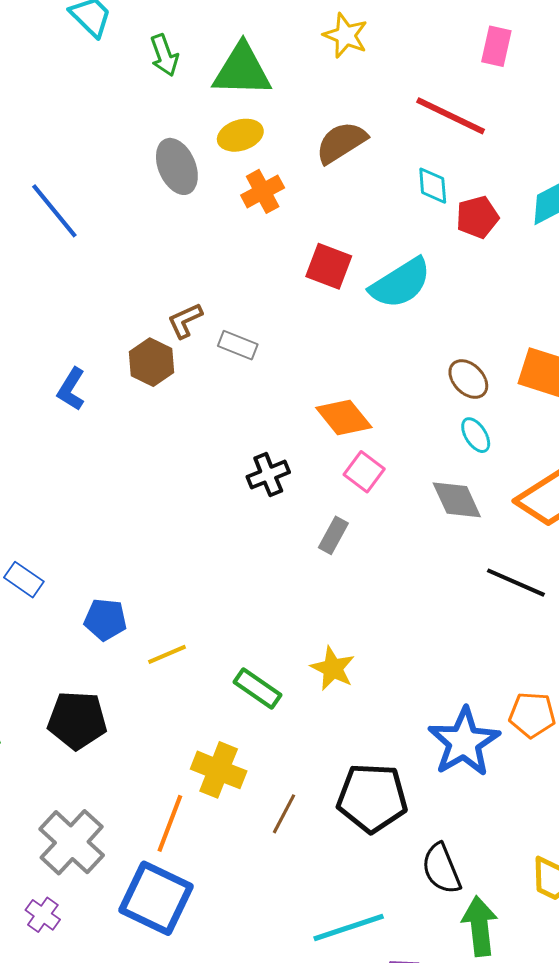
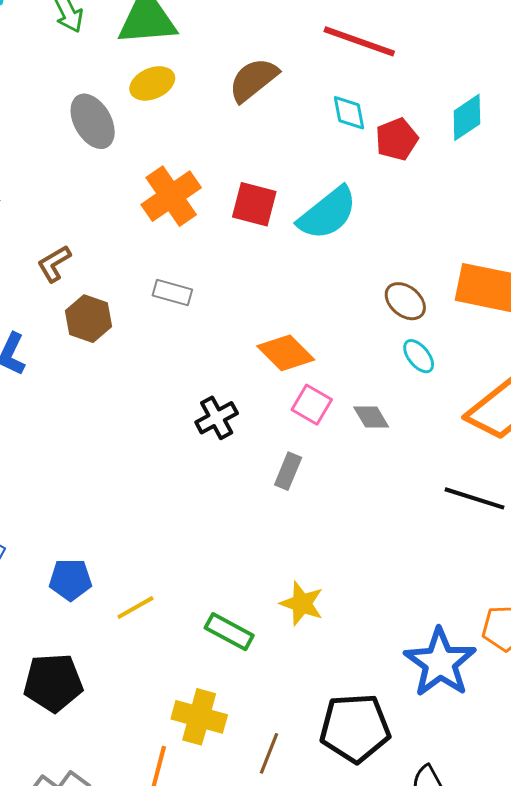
orange cross: (263, 191) -> (171, 196), moved, size x1.4
brown L-shape: (185, 321) -> (54, 264), moved
gray diamond: (457, 500) -> (371, 417), moved, size x0.7

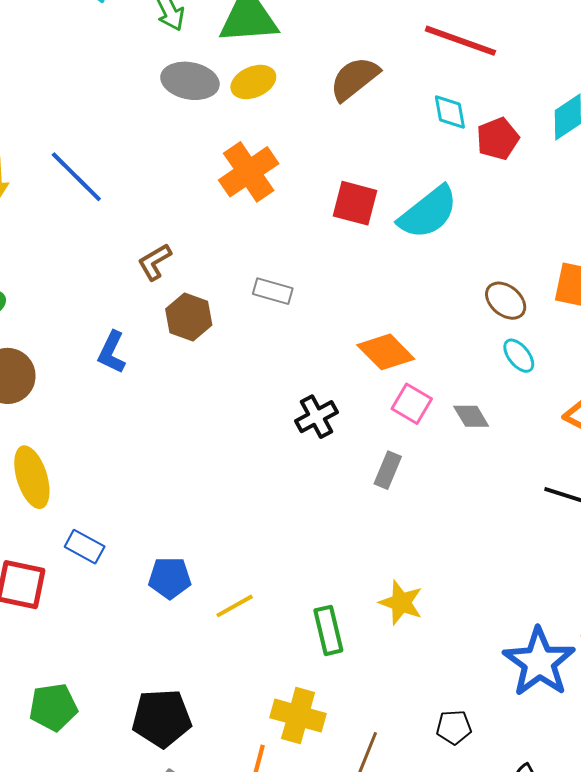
gray ellipse: (93, 121) -> (190, 81), moved, turned -50
orange cross: (171, 196) -> (249, 172), moved
green rectangle: (229, 632) -> (328, 630), turned 48
black pentagon: (53, 683) -> (162, 718), moved
black pentagon: (355, 728) -> (454, 727), size x0.5

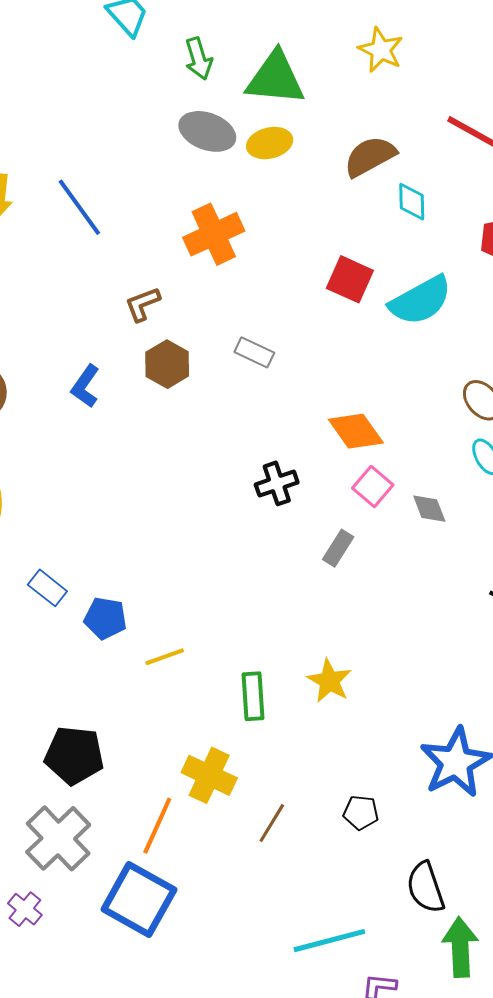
cyan diamond: (450, 112) -> (412, 202), moved
orange cross: (249, 172) -> (214, 234), moved
blue rectangle: (85, 547) -> (47, 588), moved

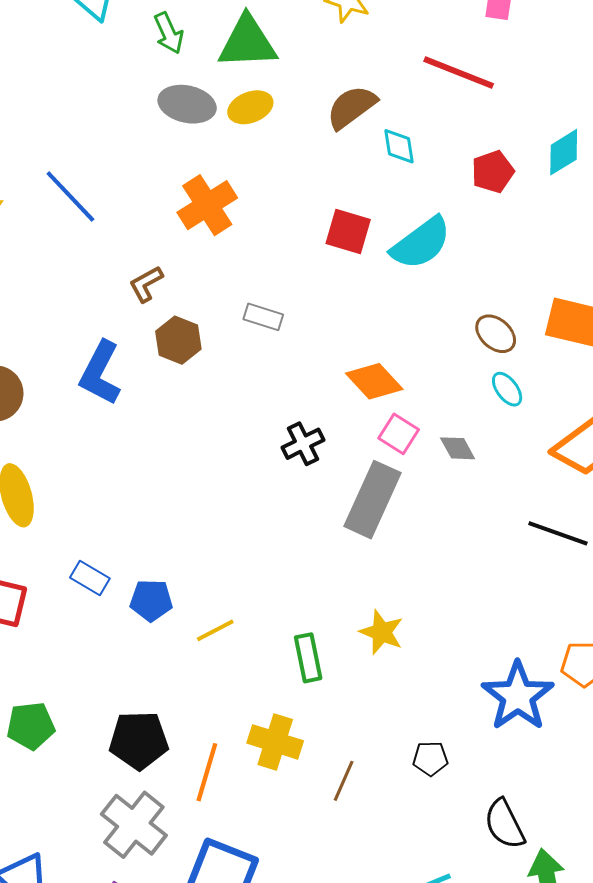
blue L-shape: (85, 386) -> (100, 373), size x1.5
gray rectangle: (338, 548) -> (373, 500), size x2.0
orange line: (157, 826) -> (207, 772), moved

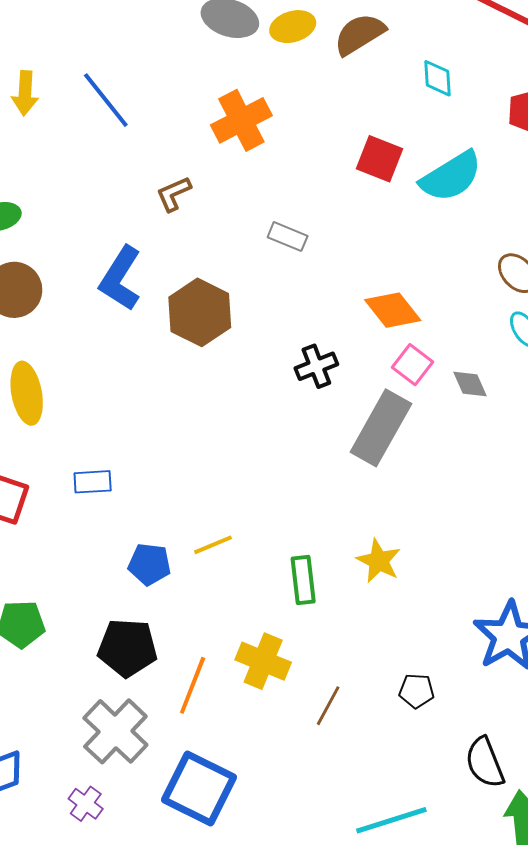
brown semicircle: (352, 107) -> (360, 34), moved
brown hexagon: (178, 340) -> (200, 312), moved, size x1.4
blue rectangle: (90, 578) -> (93, 482), turned -39
blue pentagon: (151, 600) -> (150, 564), moved

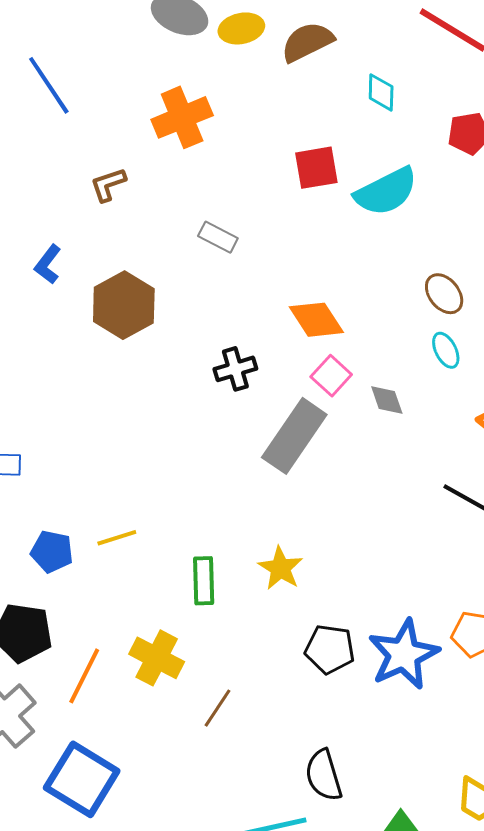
red square: (379, 159) -> (316, 168), turned -36
blue L-shape: (120, 278) -> (48, 264), size x0.6
black pentagon: (417, 691) -> (330, 649), moved, size x1.4
black semicircle: (485, 762) -> (324, 775), moved

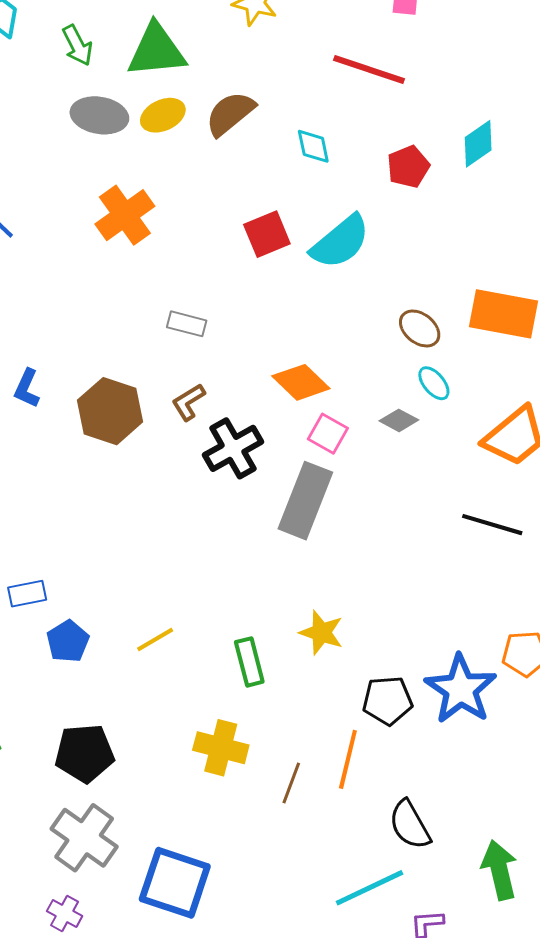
brown L-shape: (108, 185) -> (188, 402), moved
black cross: (235, 369) -> (233, 448), size x1.4
gray diamond: (387, 400) -> (399, 420), moved, turned -30
blue pentagon: (52, 552) -> (68, 641), moved, turned -30
orange line: (84, 676) -> (348, 759), moved

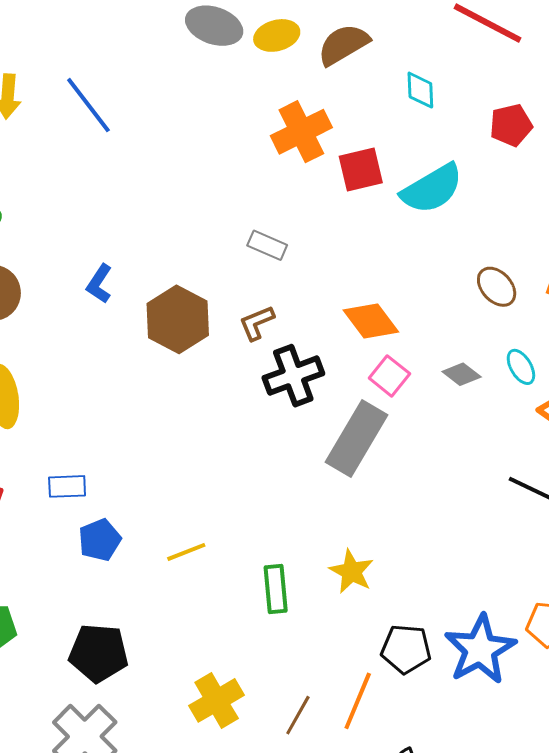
orange cross: (125, 215) -> (301, 132), moved
cyan ellipse: (434, 383) -> (521, 367), moved
yellow cross: (221, 748) -> (217, 700), moved, turned 36

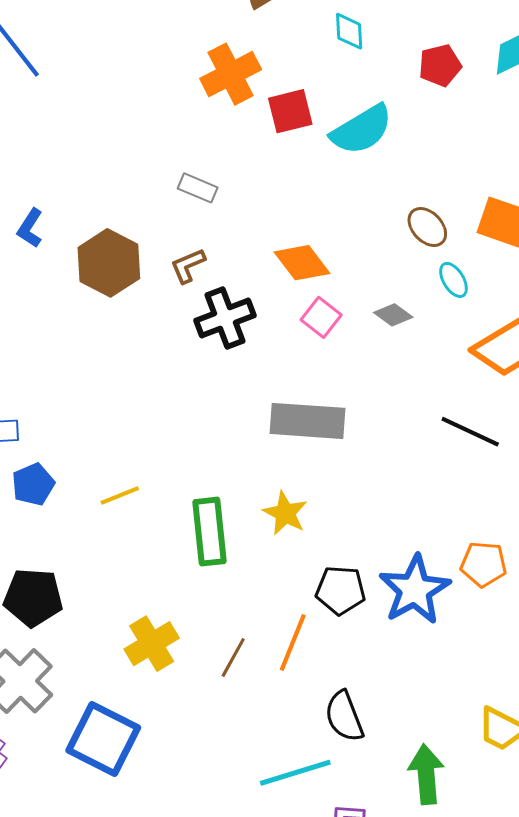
cyan ellipse: (521, 367) -> (453, 280), moved
gray rectangle: (357, 439) -> (307, 421), moved, turned 64
green rectangle: (276, 589) -> (210, 532), size x1.4

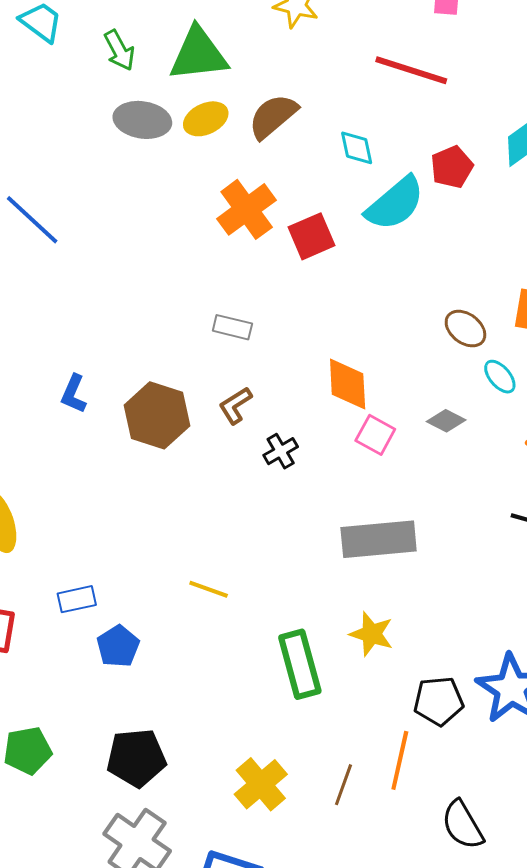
cyan semicircle: (362, 130) -> (395, 203), moved
orange diamond: (302, 263) -> (348, 384), turned 44
black cross: (225, 318) -> (281, 451), size x0.6
yellow line: (120, 495) -> (209, 589), moved, turned 51

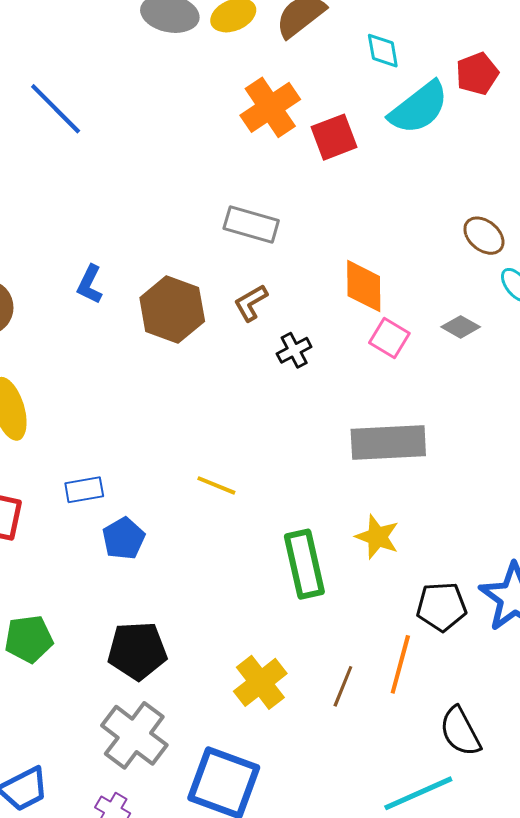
gray rectangle: (232, 327) -> (251, 224), size x1.4

